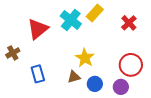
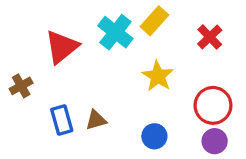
yellow star: (85, 58) -> (158, 76), moved
brown triangle: (74, 77) -> (96, 120), moved
purple circle: (121, 87) -> (215, 141), moved

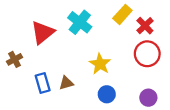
yellow rectangle: (154, 21) -> (122, 14), moved
yellow star: (158, 76) -> (100, 64), moved
red circle: (213, 105) -> (147, 54), moved

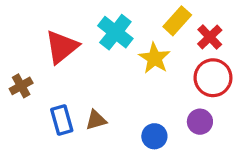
yellow star: (100, 64) -> (154, 58), moved
purple circle: (148, 98) -> (200, 122), moved

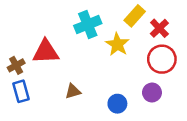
cyan cross: (115, 32) -> (88, 25), turned 30
red triangle: (62, 47) -> (46, 52), moved, turned 36
blue rectangle: (62, 120) -> (21, 91), moved

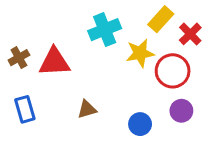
yellow star: (117, 44) -> (140, 53), turned 30
red circle: (162, 59) -> (173, 71), moved
brown cross: (16, 65) -> (19, 58), moved

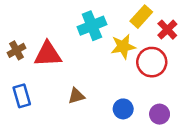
purple circle: (181, 111) -> (160, 114), moved

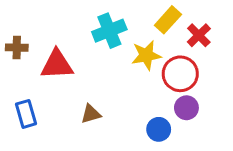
brown cross: (16, 50) -> (17, 48), moved, turned 30
blue circle: (123, 109) -> (159, 129), moved
purple circle: (160, 114) -> (186, 108), moved

